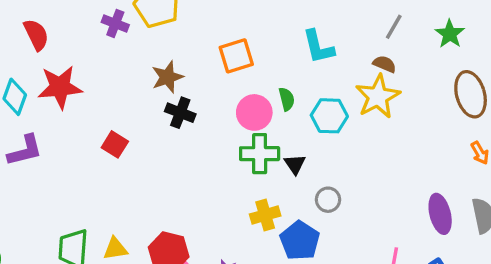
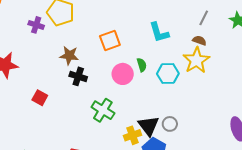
brown star: (167, 77) -> (69, 55), turned 30
green cross: (260, 154) -> (103, 110), moved, turned 35
black triangle: (295, 164) -> (149, 126), moved, size x1.6

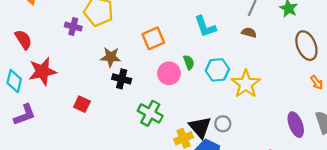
yellow star: (196, 60) -> (246, 84), moved

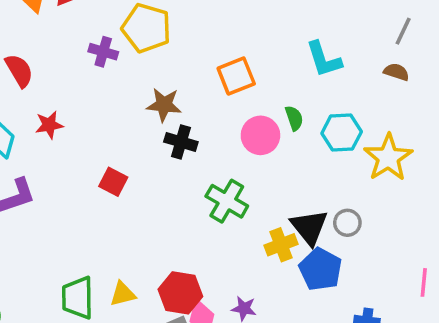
red star: (42, 71) -> (49, 125), size x0.6

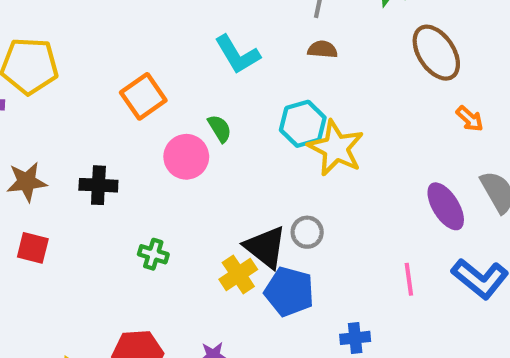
brown star: (164, 105) -> (27, 182), moved
cyan hexagon: (342, 132) -> (303, 124), moved
green cross: (227, 201) -> (153, 254), moved, size x0.6

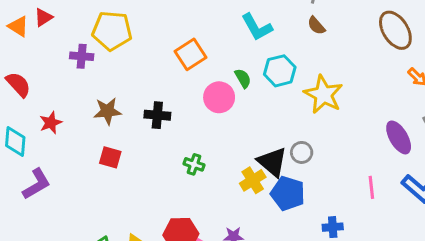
brown semicircle: (323, 49) -> (316, 26), turned -138
cyan hexagon: (303, 124) -> (280, 71), moved

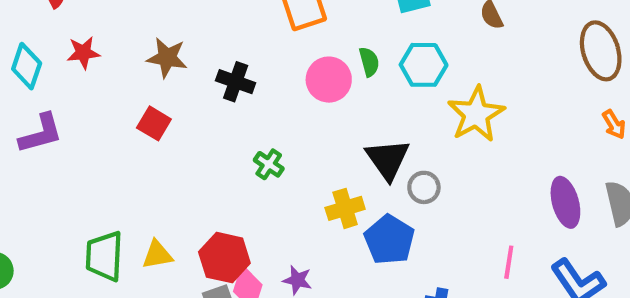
black triangle: (272, 162) -> (388, 159), moved

